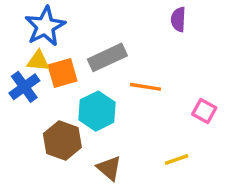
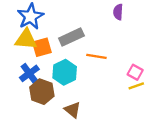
yellow triangle: (38, 61) -> (26, 39), size x1.5
blue cross: (24, 87) -> (29, 73), moved
yellow line: (177, 159) -> (136, 86), moved

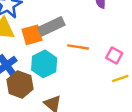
orange square: (42, 47) -> (32, 35), moved
pink square: (135, 72) -> (114, 55), moved

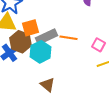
gray rectangle: (51, 26) -> (46, 37), moved
brown hexagon: (20, 84) -> (20, 42), moved

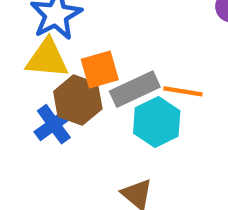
cyan hexagon: (40, 52) -> (157, 122), moved

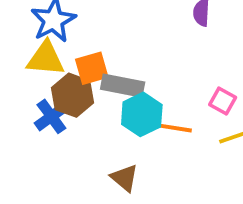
gray rectangle: (135, 89) -> (123, 86), turned 36
orange line: (183, 91) -> (174, 128), moved

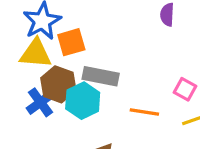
orange square: (92, 68) -> (71, 42), moved
cyan hexagon: (142, 114) -> (83, 101), moved

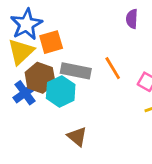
yellow triangle: (36, 54) -> (21, 52), turned -48
orange line: (144, 112) -> (113, 68), moved, turned 50

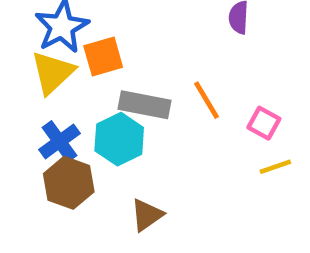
brown hexagon: (40, 78) -> (69, 183), moved
brown triangle: (77, 137) -> (147, 215), turned 45

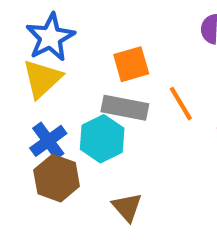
orange square: (103, 56) -> (131, 64), moved
brown triangle: (147, 215) -> (127, 207), turned -36

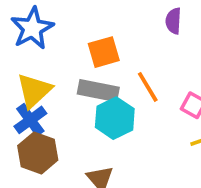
yellow triangle: (42, 79) -> (34, 91), moved
cyan hexagon: (102, 139) -> (115, 118), moved

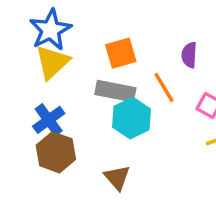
purple semicircle: (173, 21) -> (189, 55), moved
yellow triangle: (34, 91) -> (52, 62), moved

